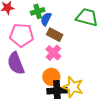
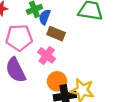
pink cross: (53, 53) -> (47, 55), moved

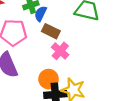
pink cross: (47, 55) -> (60, 51), moved

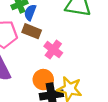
brown rectangle: (51, 31) -> (32, 31), moved

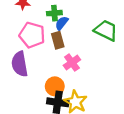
brown rectangle: (32, 31) -> (58, 40), turned 35

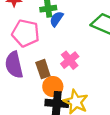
brown rectangle: (58, 40) -> (43, 69), moved

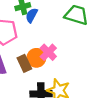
orange circle: (53, 87) -> (36, 58), moved

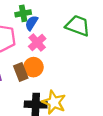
pink cross: (48, 52) -> (37, 42), moved

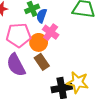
orange circle: (33, 67) -> (39, 42), moved

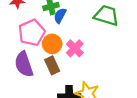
pink cross: (51, 32) -> (75, 48), moved
pink pentagon: (19, 35) -> (32, 33), turned -30

